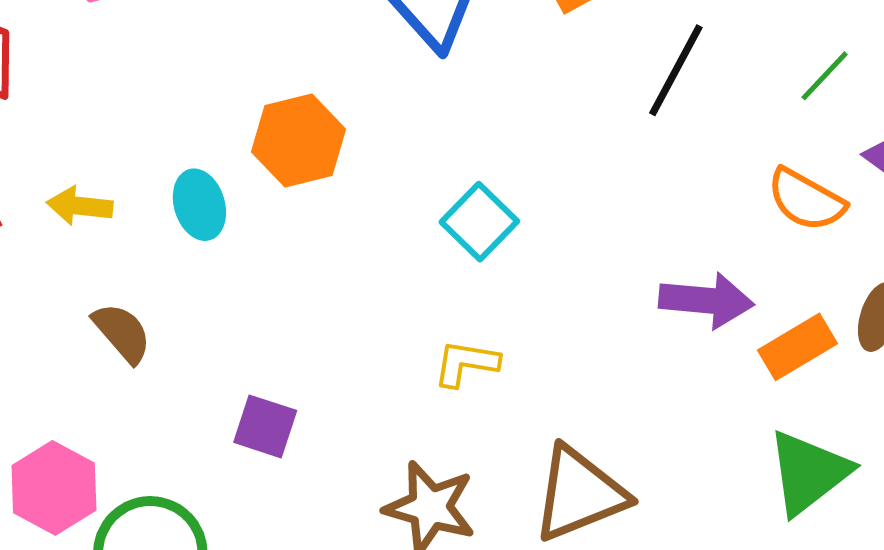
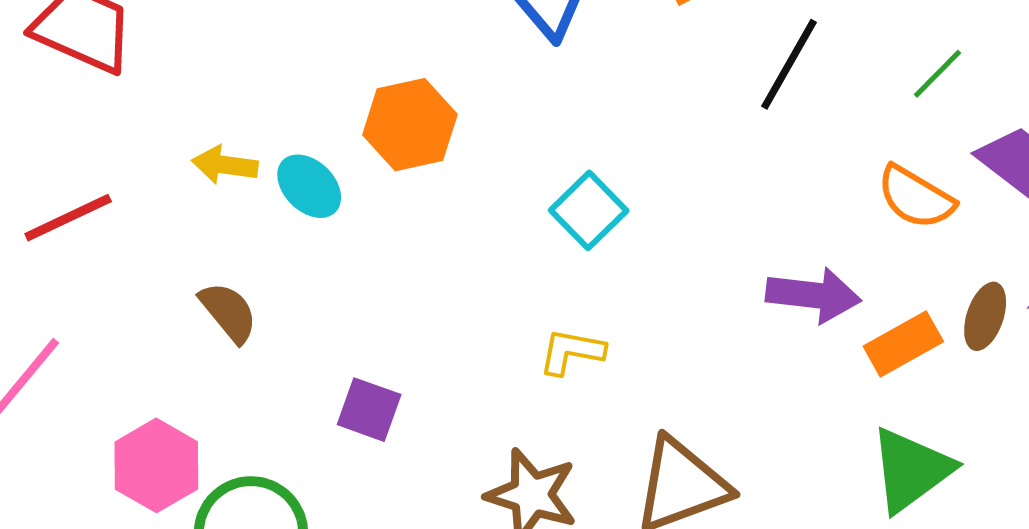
cyan ellipse: (199, 205) -> (309, 186), turned -30
yellow arrow: (80, 206) -> (225, 165), moved

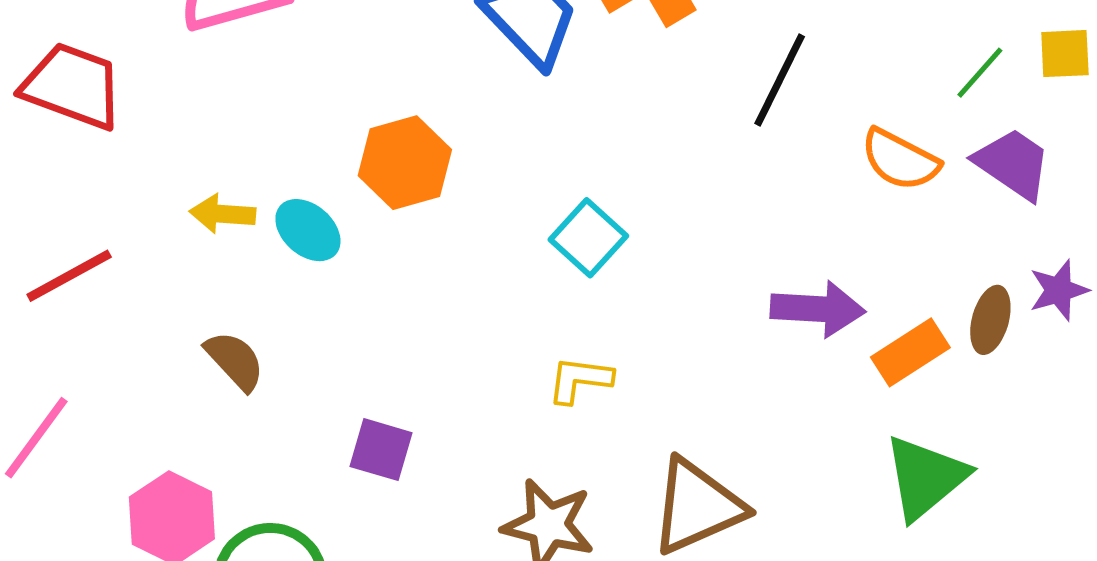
green line: (937, 74) -> (980, 73), moved
orange semicircle: (916, 197) -> (900, 160), moved

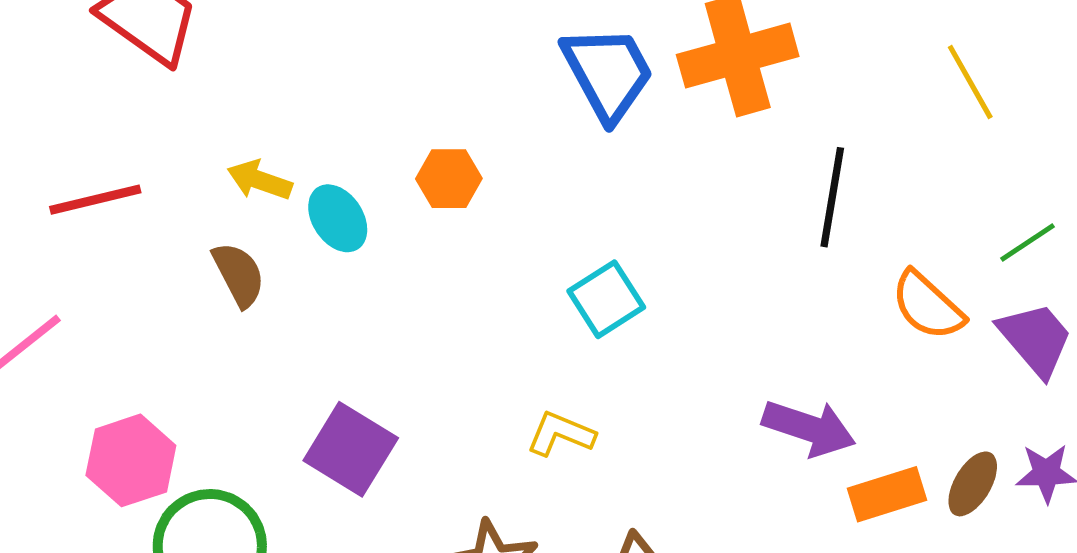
black line: (780, 80) -> (832, 197), turned -32
orange hexagon: (405, 163) -> (449, 179), size x0.7
brown semicircle: (235, 361) -> (239, 274), moved
purple square: (381, 450) -> (351, 449), size x1.4

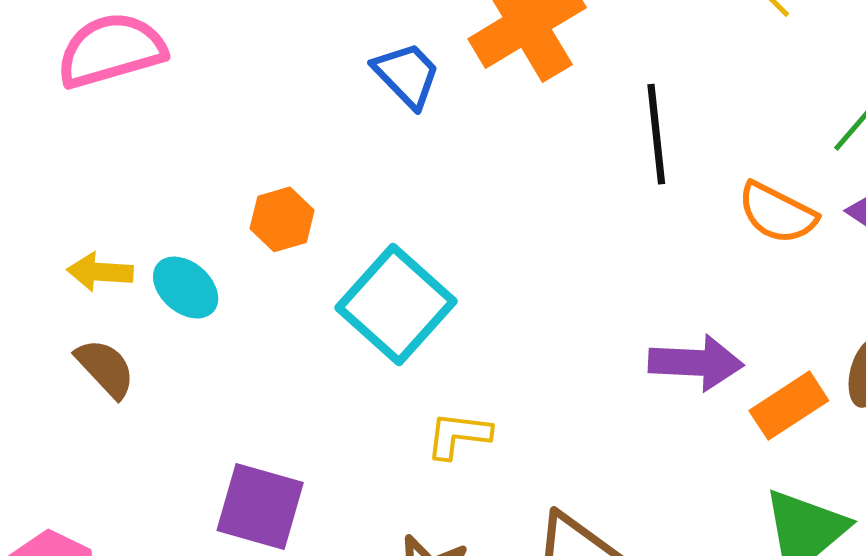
blue trapezoid: (608, 73) -> (407, 75), size x0.7
cyan square: (606, 299) -> (396, 304), moved, size x1.5

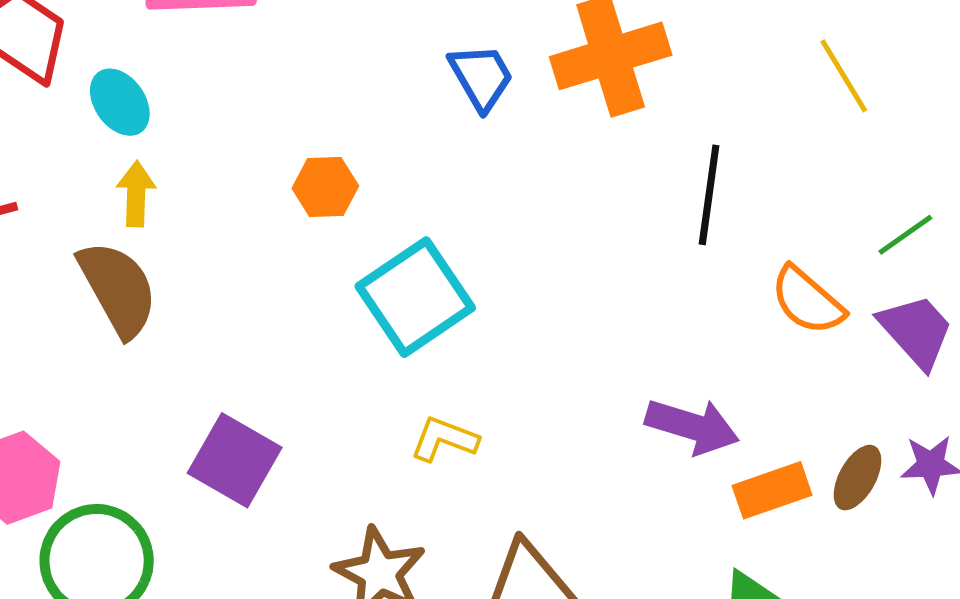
yellow arrow: (100, 272) -> (136, 194), turned 74
cyan ellipse: (186, 288) -> (120, 102), moved
brown semicircle: (105, 368) -> (118, 289), size x1.5

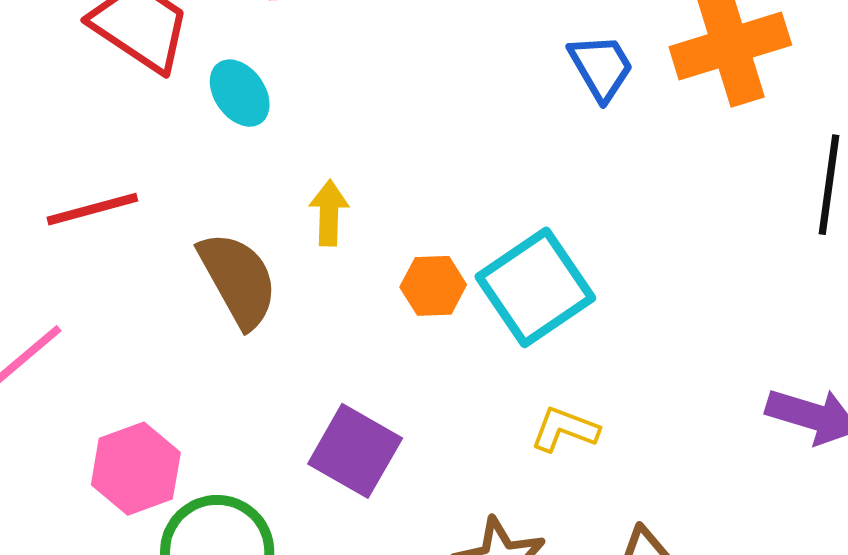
orange hexagon: (325, 187) -> (433, 286), moved
yellow arrow: (136, 194) -> (329, 213), moved

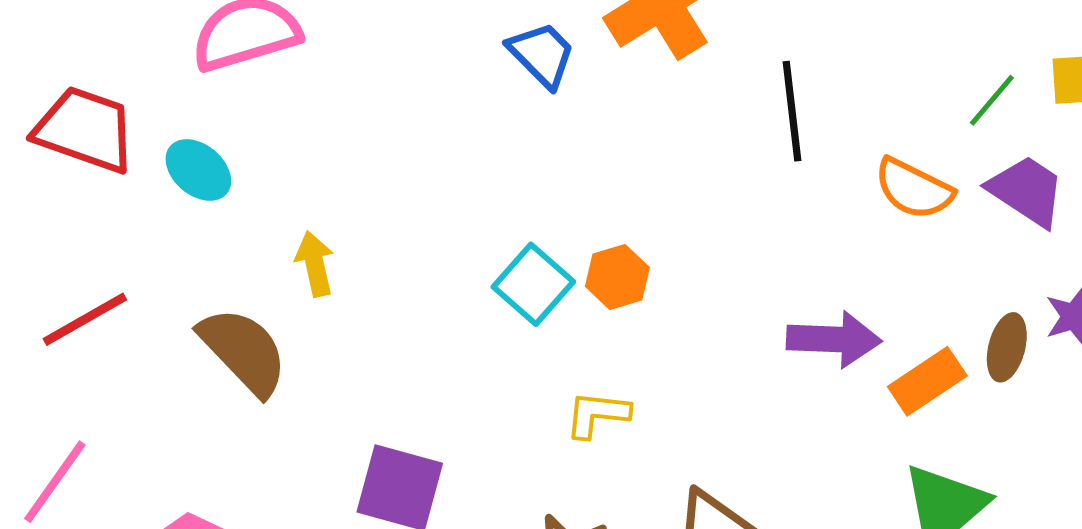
orange hexagon: (433, 286) -> (617, 277), moved
cyan square: (535, 287) -> (533, 284), size x0.7

